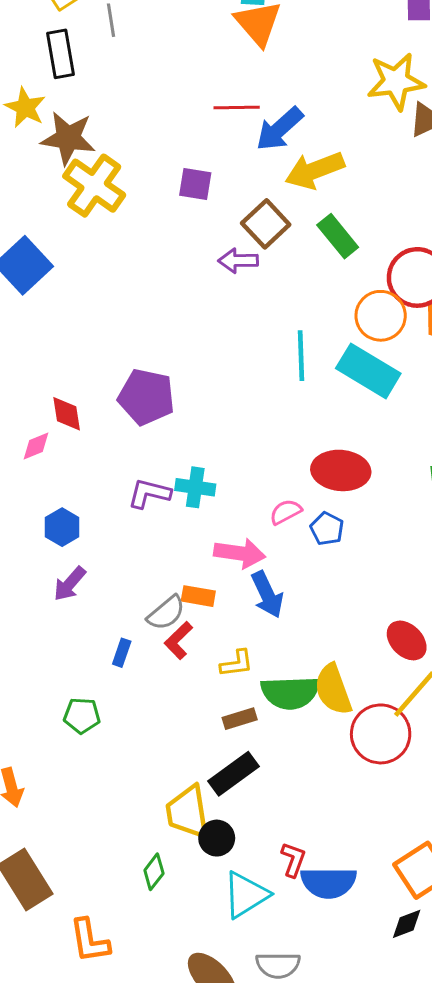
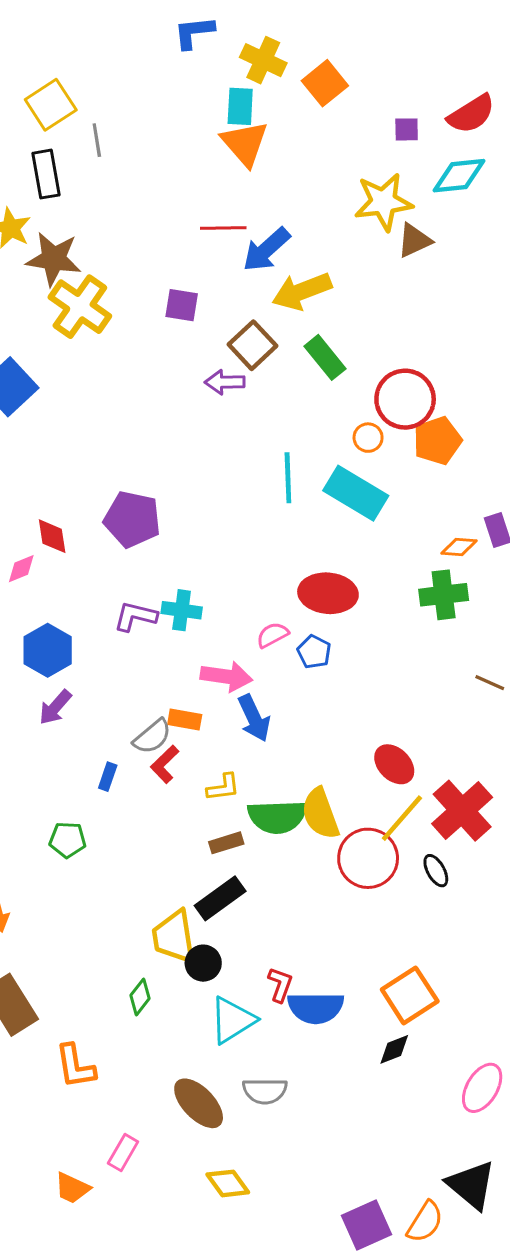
orange circle: (381, 316) -> (368, 438), size x0.6
blue hexagon: (62, 527) -> (48, 650), size x1.4

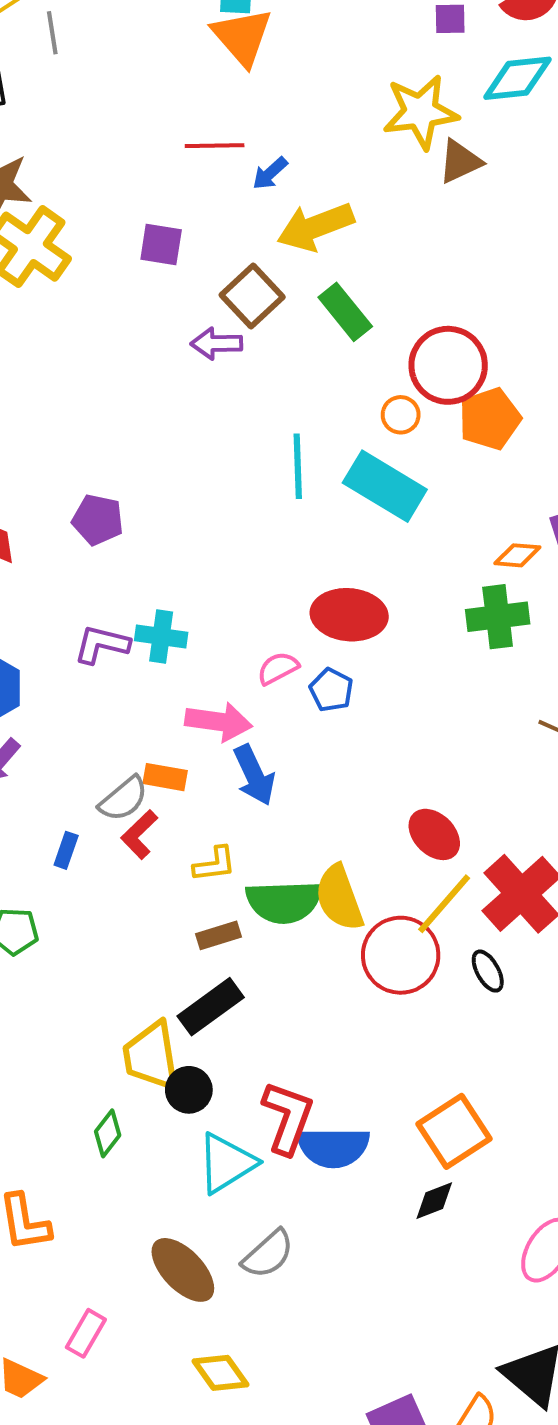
blue arrow: (266, 250) -> (270, 173), size x0.6
purple pentagon: (132, 519) -> (98, 520), size x0.7
red L-shape: (280, 985) -> (288, 1118), size x1.6
gray semicircle: (265, 1091) -> (268, 1254), turned -42

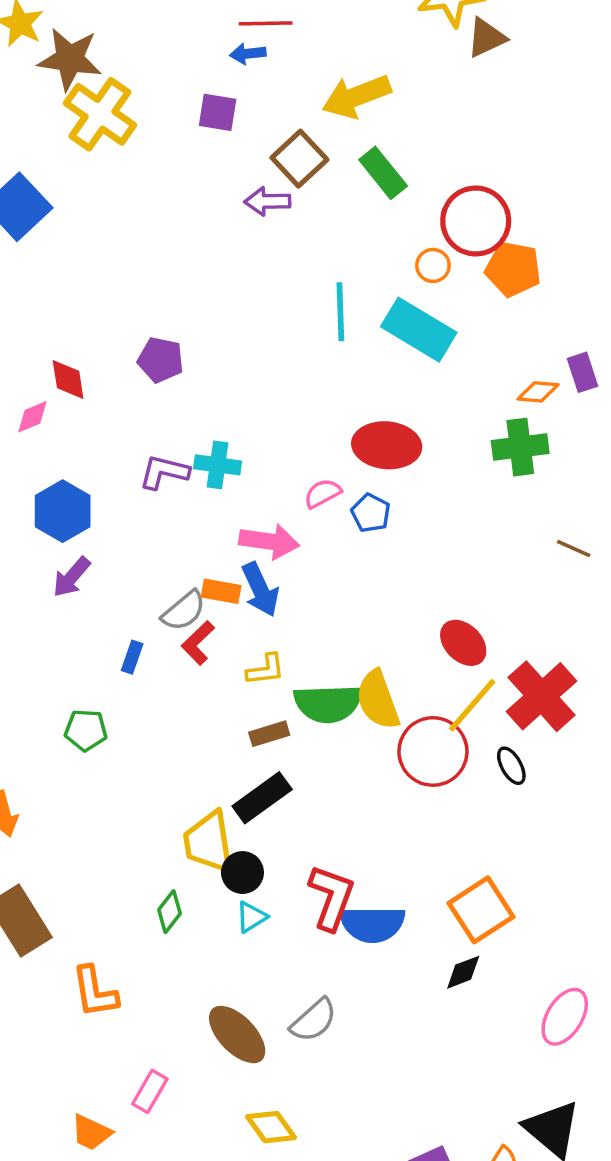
blue arrow: (270, 173) -> (248, 54), moved, turned 36
orange pentagon: (490, 419) -> (513, 269), turned 30
blue arrow: (254, 775) -> (260, 589), moved
cyan triangle: (226, 1163) -> (251, 917), moved, size x0.6

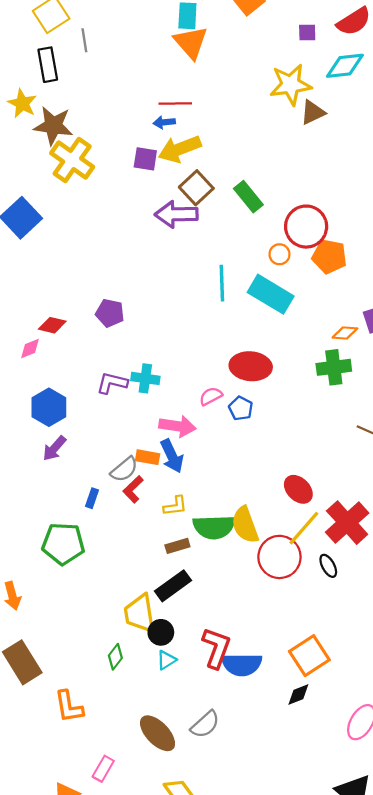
yellow arrow: (356, 96) -> (180, 149), moved
purple arrow: (267, 201) -> (176, 214), size x1.5
red diamond: (68, 379) -> (52, 325), turned -68
green pentagon: (86, 730) -> (63, 544), size x1.6

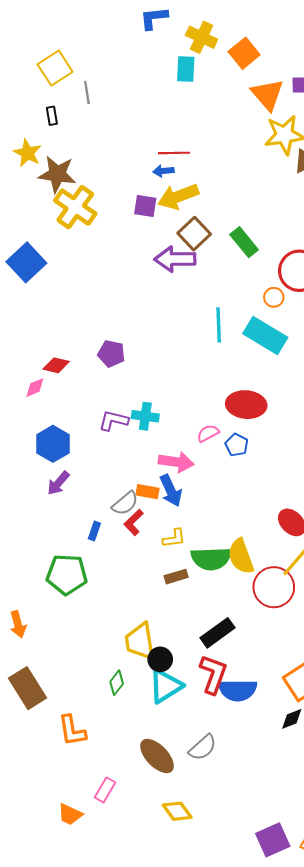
orange triangle: (191, 42) -> (267, 95), moved
black rectangle: (48, 65) -> (52, 116), size x0.6
black rectangle: (173, 586) -> (218, 633), moved
cyan triangle: (166, 660) -> (165, 686), size x1.8

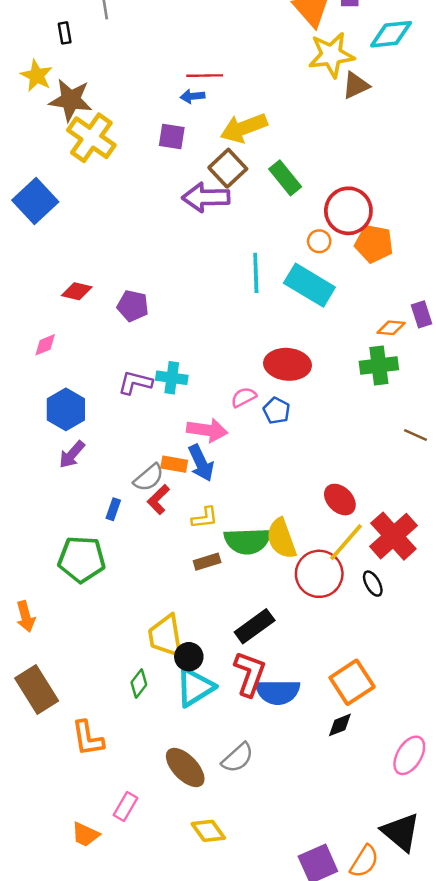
yellow arrow: (178, 196) -> (244, 128), moved
red diamond: (56, 365) -> (77, 291), moved

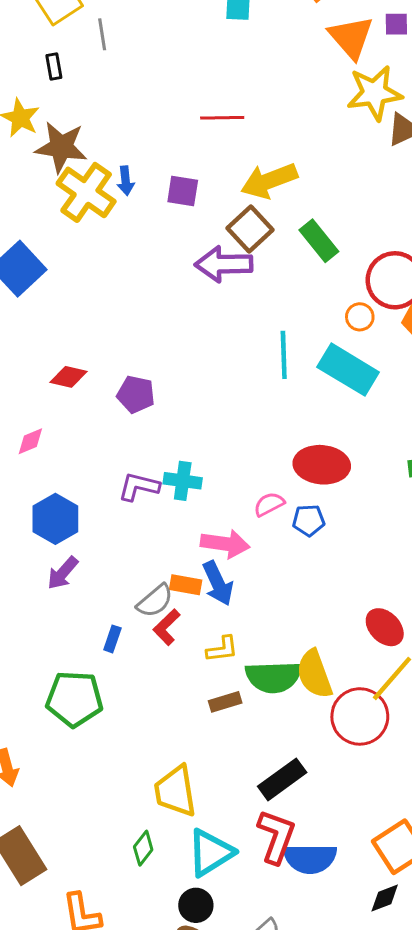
blue arrow: (192, 96) -> (126, 181), moved, turned -90
blue pentagon: (277, 411) -> (309, 520), turned -30
black circle: (189, 657) -> (196, 905), moved

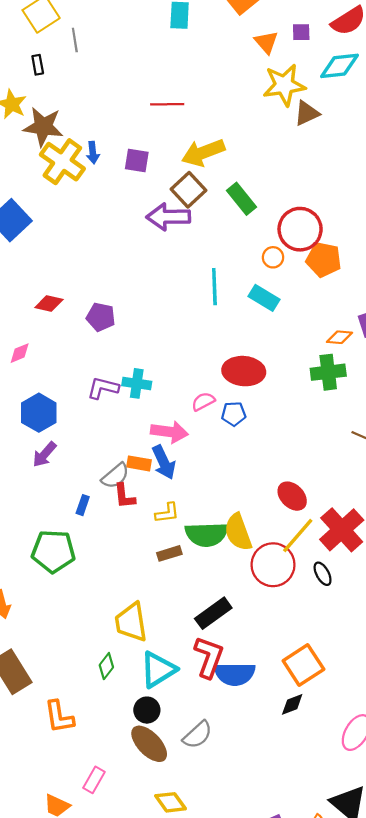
orange triangle: (351, 37) -> (266, 42), size x0.7
cyan rectangle: (348, 370) -> (264, 298), size x0.7
red L-shape: (167, 627) -> (124, 496), turned -52

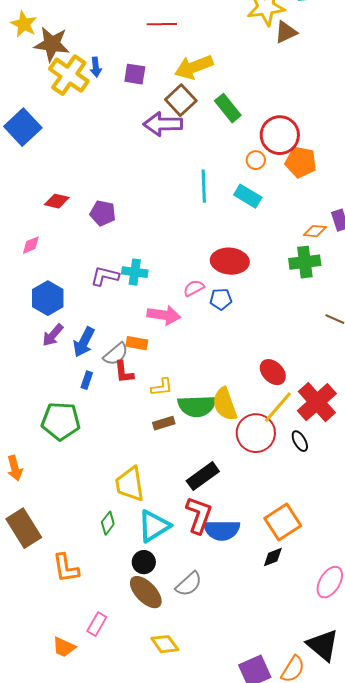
blue arrow: (164, 462) -> (84, 342), moved, turned 52

